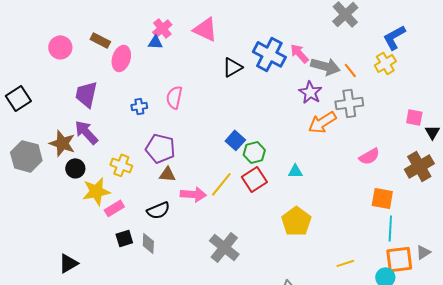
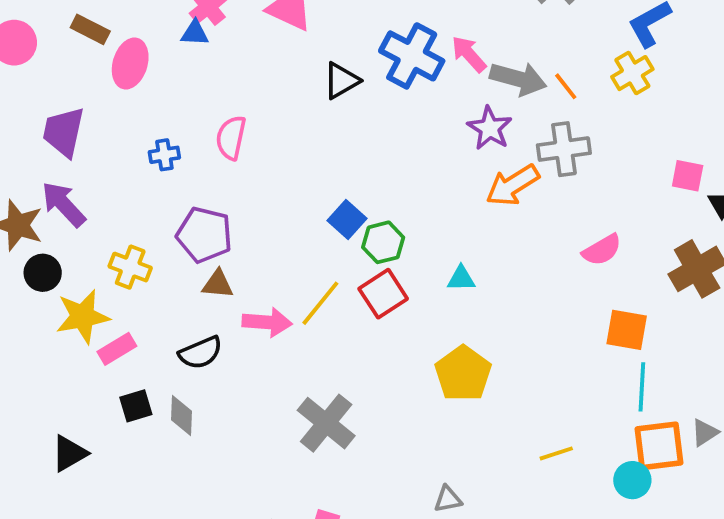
black triangle: (68, 263) -> (69, 453), moved

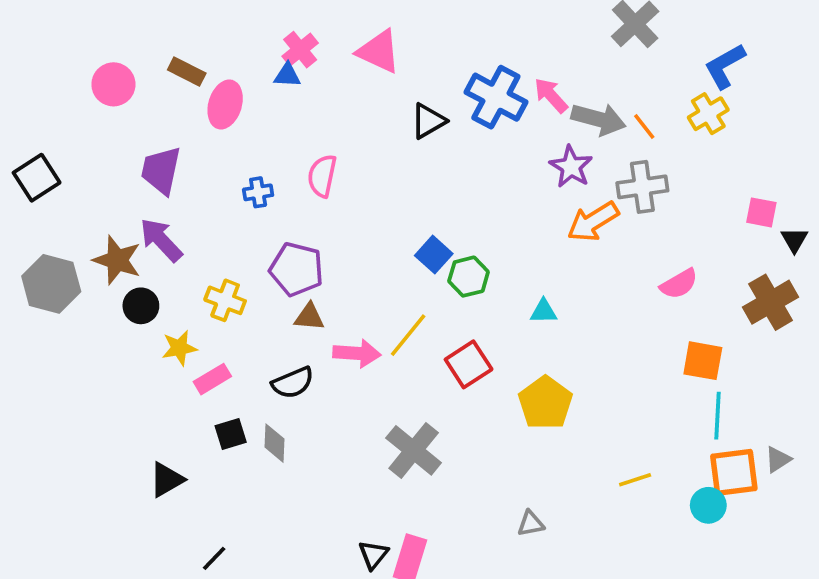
red square: (383, 294) -> (469, 364), moved
yellow star: (83, 317) -> (179, 348), size x0.7

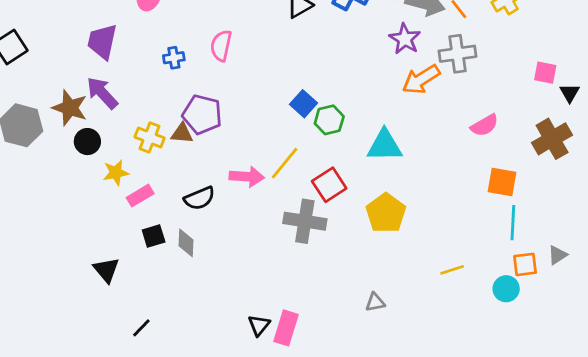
cyan triangle: (544, 311) -> (385, 146), size x1.8
brown triangle: (309, 317) -> (182, 133), moved
gray cross: (414, 450) -> (305, 221), moved, turned -30
orange square: (734, 472) -> (525, 264), size x0.7
black triangle: (167, 480) -> (106, 270), turned -40

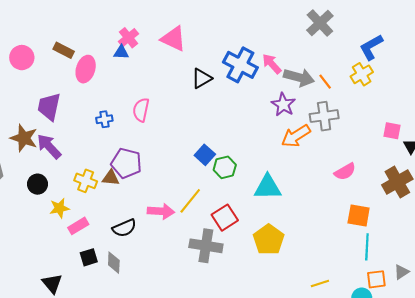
brown star: (70, 108) -> (24, 138), moved

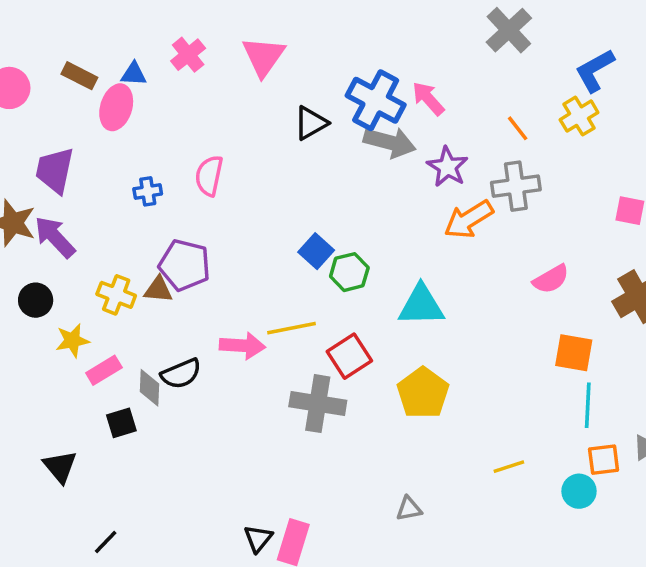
pink triangle: (173, 39) -> (263, 56), turned 40
blue triangle: (121, 52) -> (134, 74), moved
gray arrow: (299, 77) -> (390, 142), moved
yellow line: (190, 201) -> (291, 328), turned 40
gray diamond: (114, 263) -> (149, 388), moved

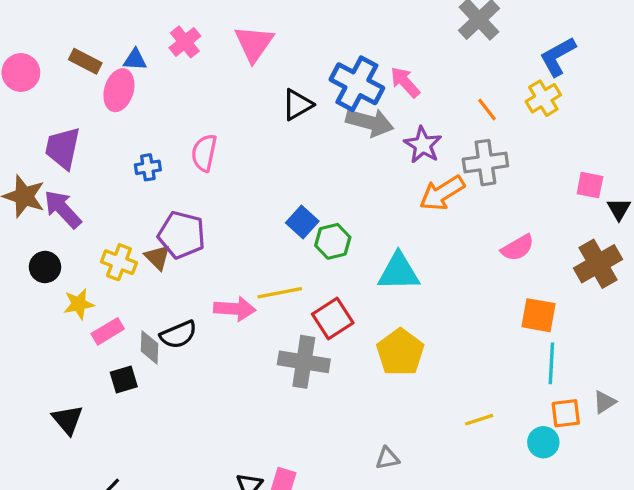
brown triangle: (158, 290) -> (158, 257), turned 40

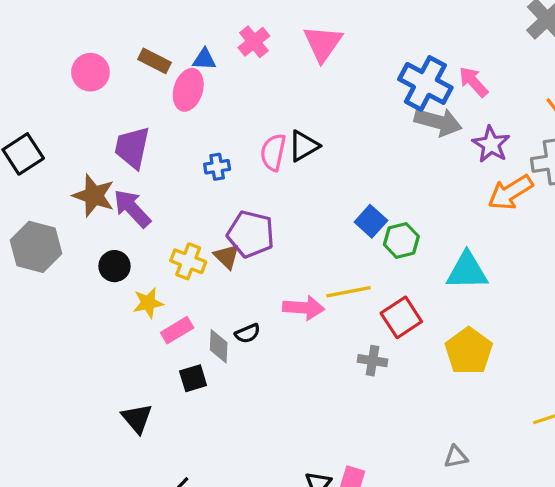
black triangle: (297, 105) -> (304, 146), moved
black semicircle: (178, 335) -> (248, 333), size x0.7
gray cross: (304, 362) -> (373, 361), size x0.6

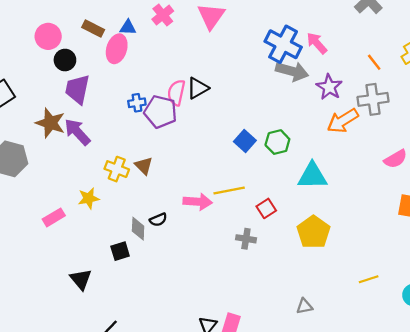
purple pentagon: (251, 234) -> (161, 112), moved
green hexagon: (401, 240) -> (277, 142), moved
black circle: (115, 266) -> (65, 60), moved
red square: (401, 317) -> (266, 208), size x0.7
pink rectangle: (177, 330) -> (54, 217), moved

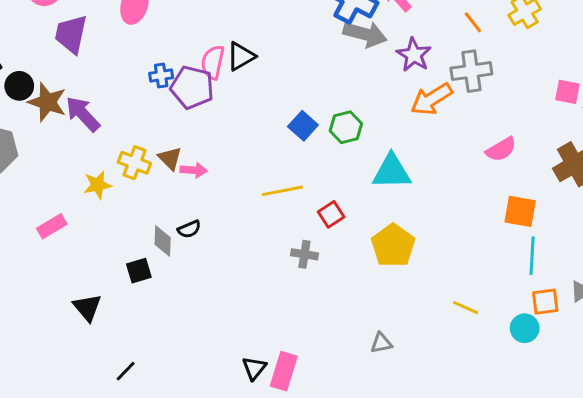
black circle: (65, 60) -> (19, 86), moved
purple trapezoid: (77, 89) -> (71, 34), moved
yellow star: (89, 198) -> (98, 185), moved
pink arrow: (198, 202) -> (194, 170), moved, size x0.7
yellow line: (369, 279) -> (466, 308), turned 42

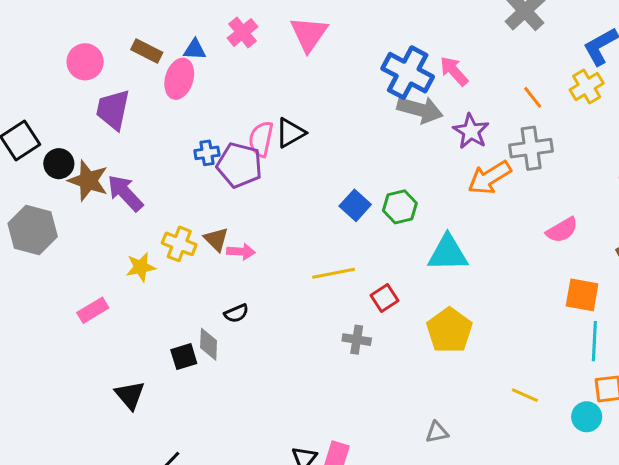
gray diamond: (163, 241) -> (209, 344), moved

